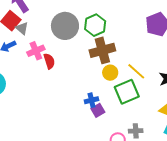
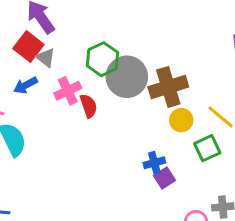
green hexagon: (95, 25) -> (103, 59), moved
gray circle: (65, 26) -> (127, 77), moved
green square: (127, 92) -> (207, 148), size x0.7

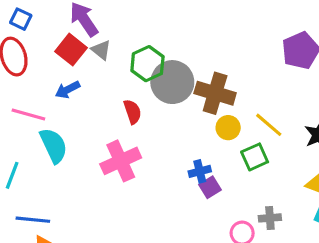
gray triangle: (46, 58) -> (101, 50), moved
brown cross: (168, 87) -> (215, 93), turned 33
pink cross: (68, 91) -> (121, 161), moved, size x1.4

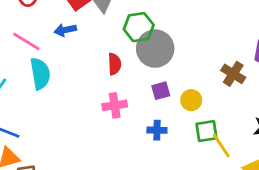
brown cross: (215, 93) -> (233, 74), moved, size x0.7
yellow line: (269, 125) -> (221, 145), moved
pink cross: (121, 161) -> (115, 105), moved, size x0.7
purple square: (210, 187) -> (161, 91), moved

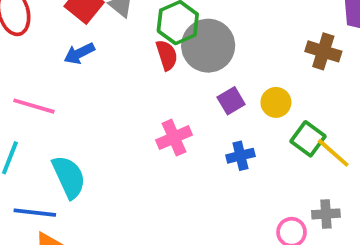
pink line: (26, 41) -> (34, 106), moved
red semicircle: (115, 64) -> (167, 55), moved
cyan semicircle: (40, 74) -> (69, 177), moved
green square: (206, 131) -> (308, 139), turned -30

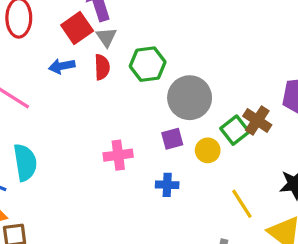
gray circle: (208, 46) -> (190, 98), moved
red semicircle: (167, 55) -> (102, 67), moved
green square: (308, 139) -> (235, 130), moved

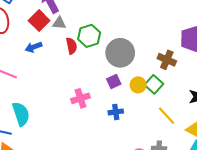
gray triangle: (106, 37) -> (59, 23), turned -40
red semicircle: (102, 67) -> (71, 46), moved
green square: (235, 130) -> (154, 84), moved

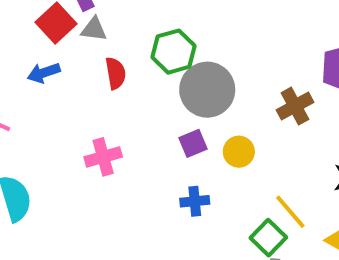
green hexagon: (89, 36) -> (174, 52), moved
brown cross: (167, 60) -> (295, 106), turned 36
green square: (154, 84) -> (268, 238), moved
pink cross: (81, 98) -> (103, 157), moved

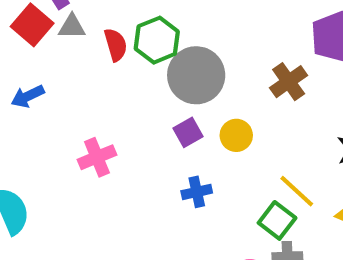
blue arrow: (44, 73) -> (28, 96), moved
red semicircle: (116, 73) -> (116, 45), moved

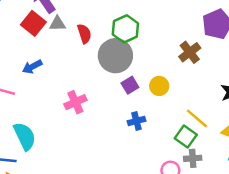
green hexagon: (157, 40) -> (125, 29), moved
gray circle: (196, 75) -> (115, 56), moved

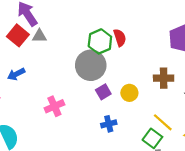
red semicircle: (84, 34) -> (120, 38), moved
brown cross: (190, 52) -> (164, 78), moved, turned 36

